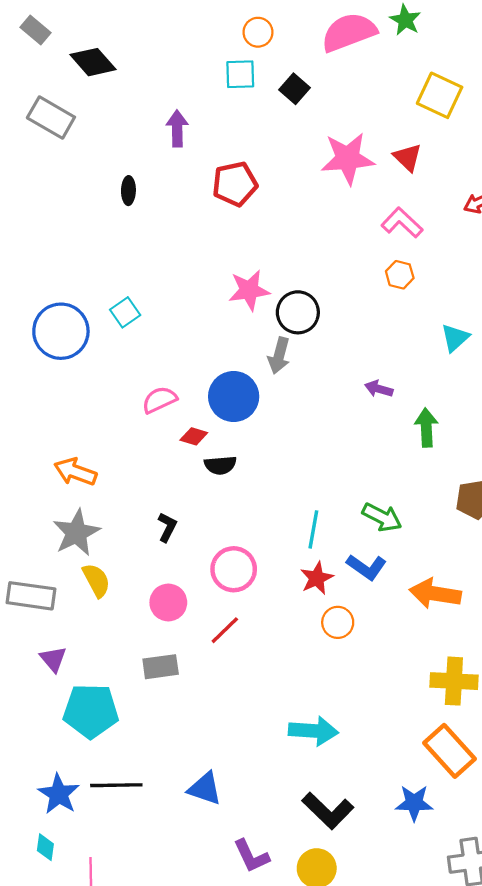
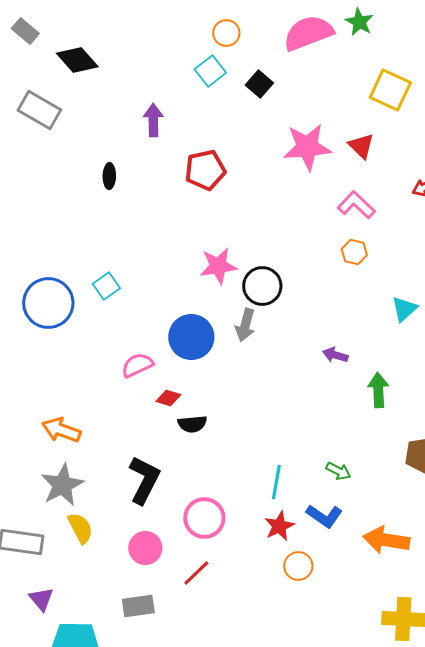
cyan square: (240, 74) -> (210, 71), turned -36
blue circle: (234, 397) -> (191, 337), moved
green arrow: (382, 517) -> (338, 471), size x0.7
black L-shape: (167, 527) -> (144, 480), size x1.8

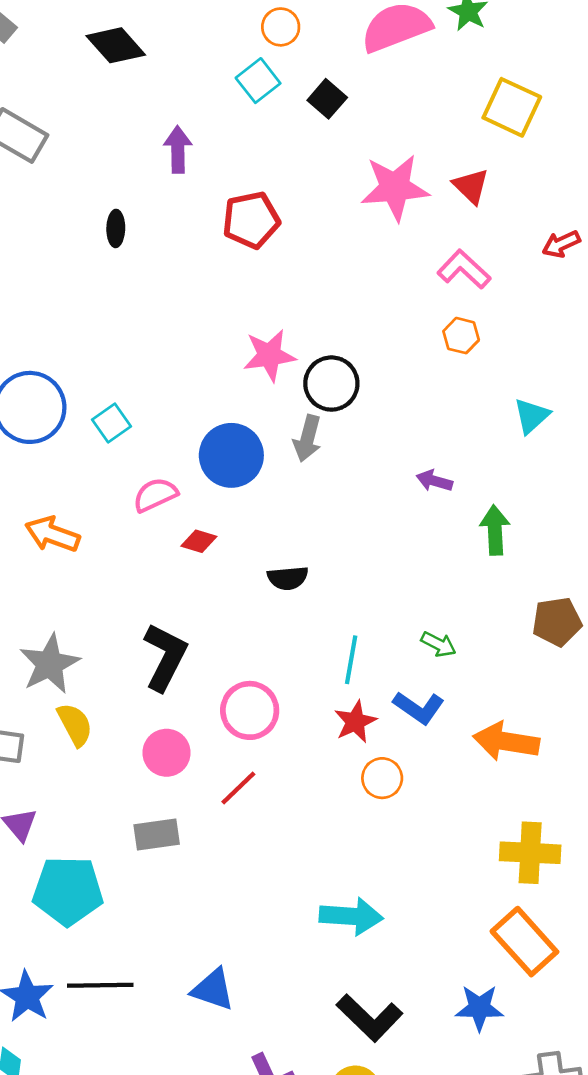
black diamond: (77, 60) -> (116, 45), moved
cyan square: (106, 286) -> (112, 423), moved
black semicircle: (192, 424) -> (288, 578), moved
orange arrow: (61, 430) -> (52, 534), moved

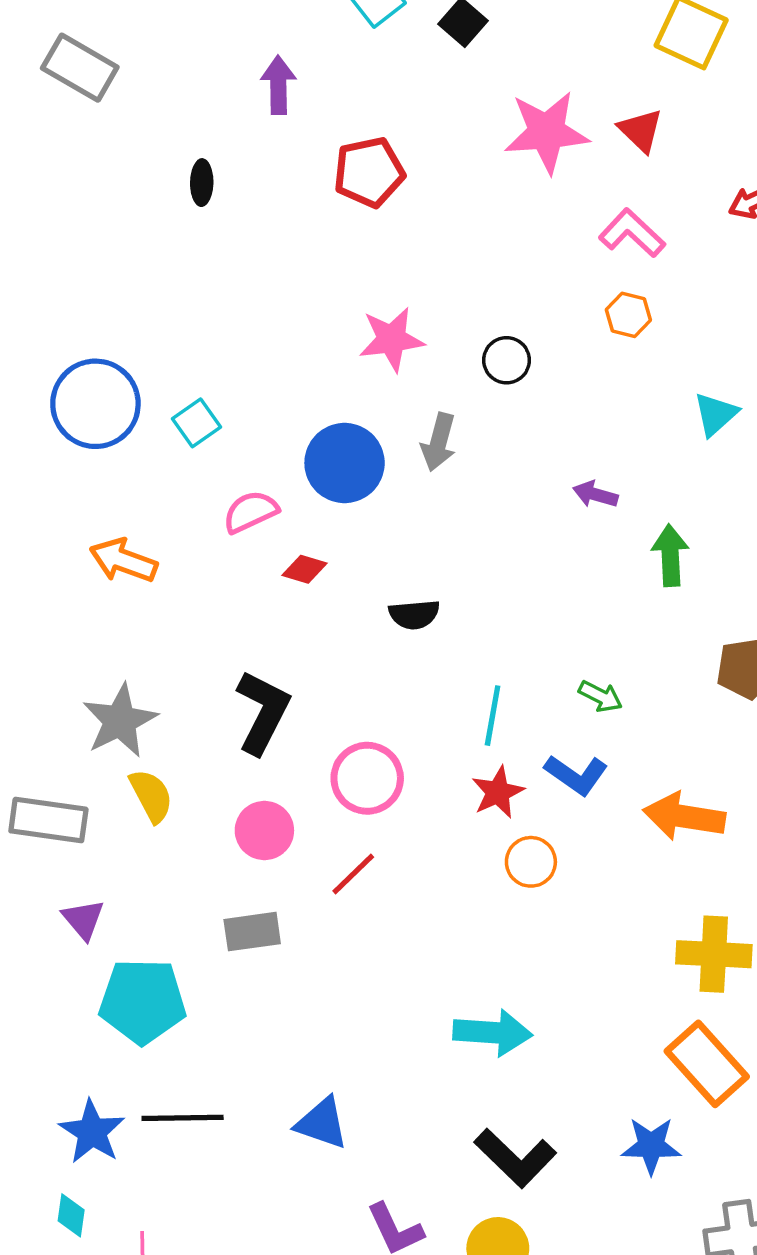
black circle: (331, 384) -> (507, 360), moved, size x0.7

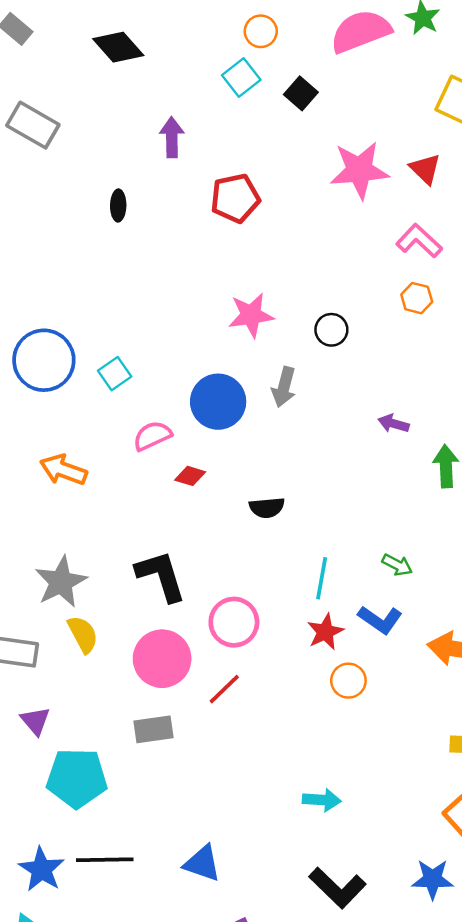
black L-shape: (263, 712) -> (161, 576), turned -44
pink circle: (264, 830) -> (162, 659), size x1.4
cyan arrow: (493, 1033) -> (322, 800), size x0.7

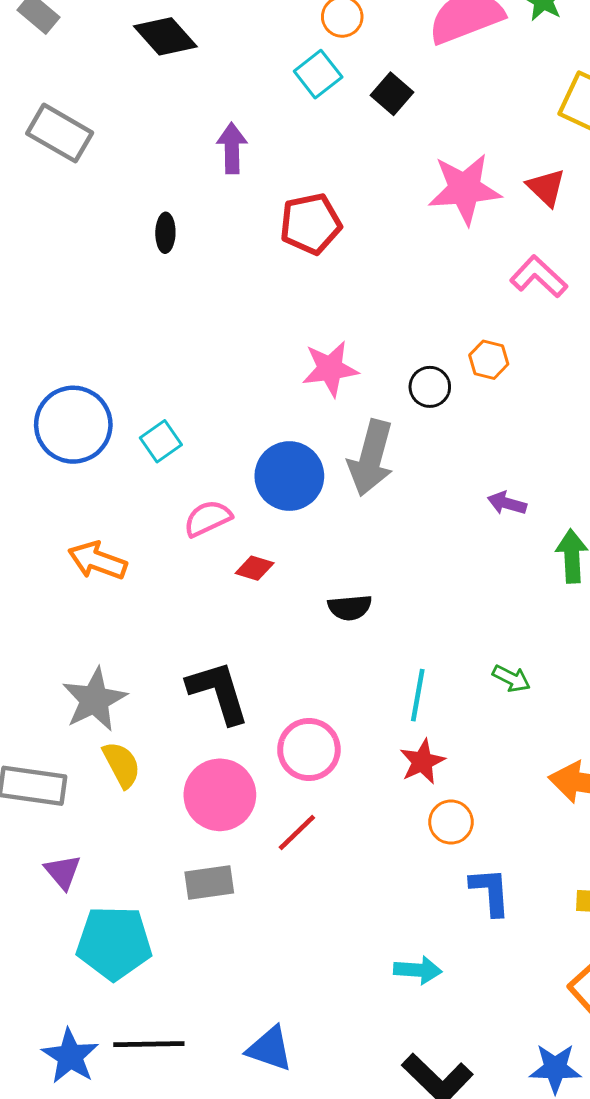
orange hexagon: (417, 298) -> (489, 360), moved
gray arrow: (284, 387) -> (371, 458), size x1.5
blue L-shape: (380, 620) -> (490, 892), moved, turned -129

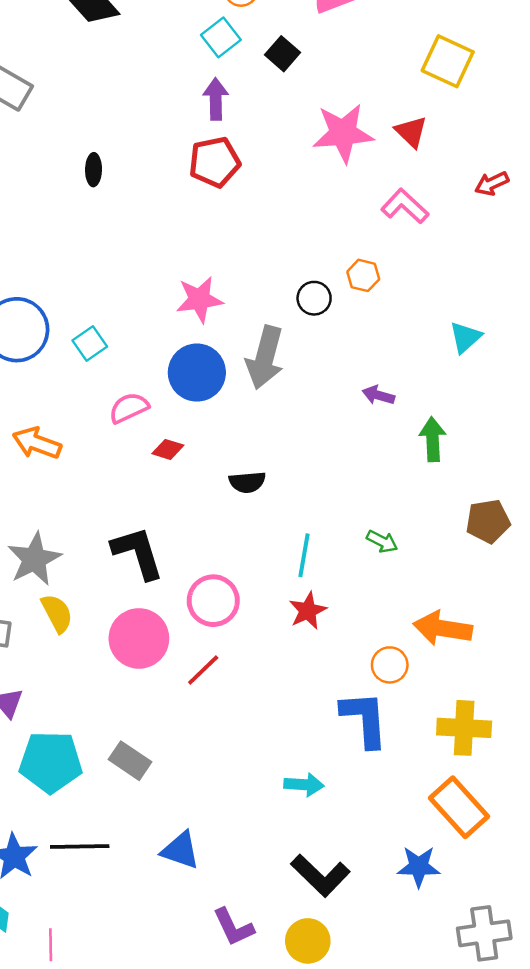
purple arrow: (232, 148) -> (216, 99), moved
pink star: (330, 369) -> (199, 299), moved
orange circle: (451, 822) -> (390, 665), moved
gray rectangle: (209, 882) -> (130, 761), moved, turned 42
blue L-shape: (490, 892) -> (364, 719), size x1.4

